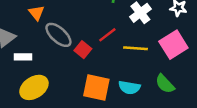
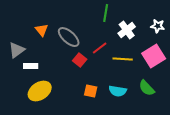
gray ellipse: (58, 35) -> (69, 37), moved
orange square: (96, 87) -> (91, 91), size x0.6

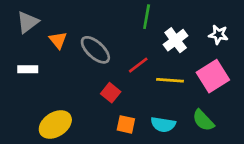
gray triangle: (17, 50) -> (28, 22), moved
red square: (80, 60) -> (111, 93), moved
white rectangle: (31, 66) -> (28, 69), moved

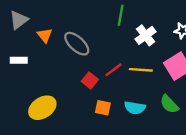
red line: (138, 65) -> (114, 70), moved

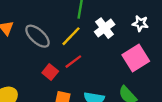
yellow line: (141, 70) -> (71, 36), moved, turned -50

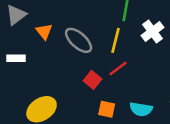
yellow line: (71, 36) -> (116, 40), turned -30

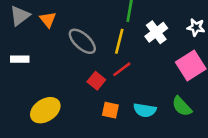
orange triangle: (44, 31) -> (48, 20), moved

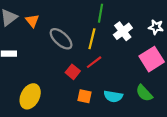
yellow ellipse: (45, 110) -> (30, 96), turned -30

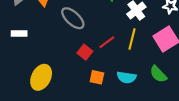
yellow line: (92, 39) -> (132, 39), moved

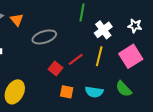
gray ellipse: (73, 18) -> (44, 37), turned -60

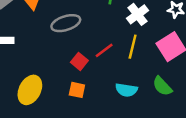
orange square: (67, 92) -> (77, 90), moved

